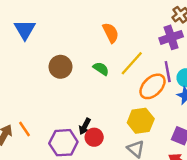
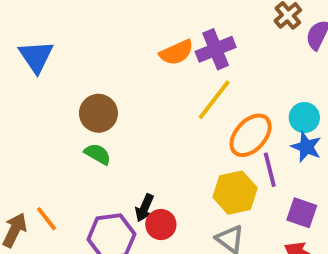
orange semicircle: (111, 33) -> (176, 52), turned 96
purple cross: (171, 37) -> (216, 49), moved
green semicircle: (101, 69) -> (98, 154), moved
purple line: (168, 72) -> (270, 170), moved

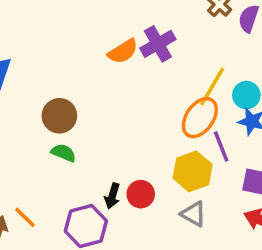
yellow line: (214, 100) -> (212, 87), moved
red circle: (161, 224) -> (141, 194), moved

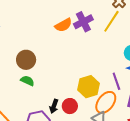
yellow line: (212, 87) -> (111, 21), moved
orange ellipse: (200, 118) -> (106, 102), moved
yellow hexagon: (193, 171) -> (89, 87), moved

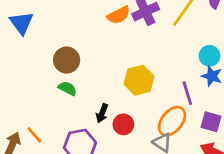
yellow hexagon: (89, 87) -> (139, 80), moved
black arrow: (54, 106) -> (102, 113), moved

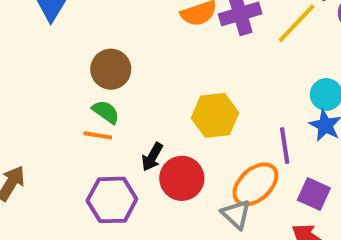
red circle: (123, 124) -> (182, 178), size x1.4
orange line: (34, 135) -> (98, 135), moved, turned -48

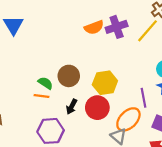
brown circle: (111, 69) -> (69, 76), moved
red circle: (182, 178) -> (97, 108), moved

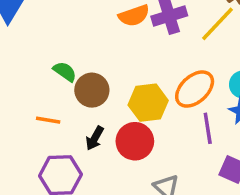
green semicircle: (45, 83) -> (65, 72), moved
orange ellipse: (128, 119) -> (195, 89), moved

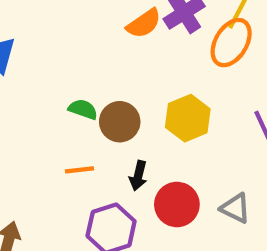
orange ellipse: (195, 89) -> (231, 43), moved
red circle: (135, 141) -> (177, 204), moved

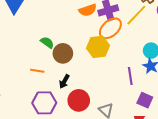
orange ellipse: (231, 43) -> (110, 28), moved
yellow hexagon: (188, 118) -> (98, 47), moved

